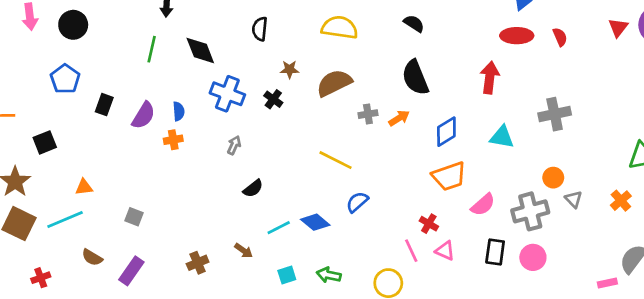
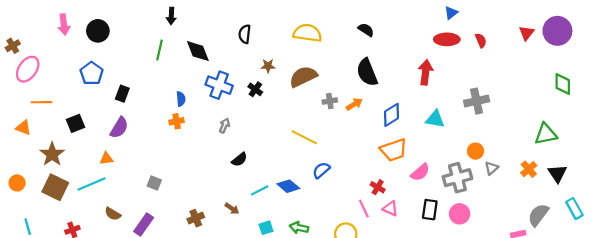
purple semicircle: (143, 115) -> (119, 128), moved
gray triangle: (574, 199) -> (491, 168), turned 32
gray square: (134, 217) -> (154, 183), moved

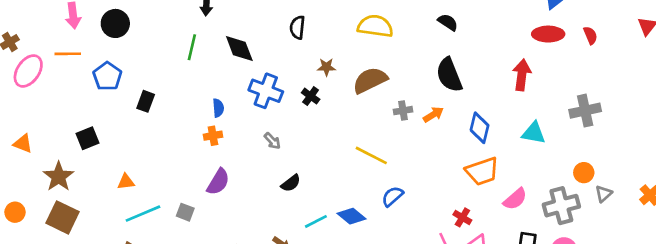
orange line: (41, 102) -> (68, 54), moved
blue diamond: (391, 115) -> (480, 128), turned -45
gray arrow: (224, 126) -> (272, 141), turned 112
purple semicircle: (119, 128) -> (218, 182), moved
cyan line: (91, 184) -> (143, 214), moved

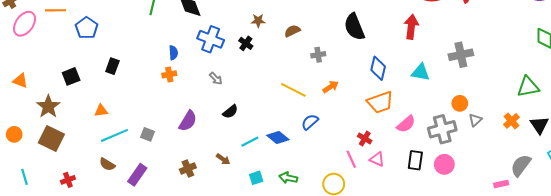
brown semicircle: (370, 80) -> (292, 31), size x0.6
black rectangle: (146, 101) -> (112, 66), moved
orange arrow: (433, 115) -> (331, 87), moved
purple semicircle: (218, 182) -> (188, 121), moved

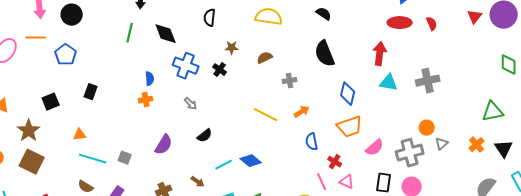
cyan triangle: (421, 72) -> (389, 83), moved
blue semicircle: (310, 122) -> (312, 142), moved, turned -60
cyan line: (114, 135) -> (93, 159), turned 40

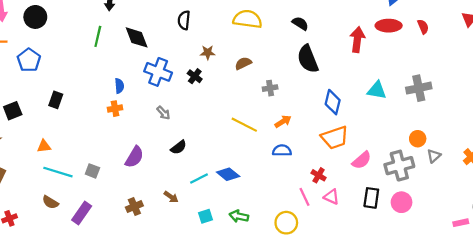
black semicircle: (324, 14) -> (300, 23), moved
red arrow: (380, 54) -> (357, 40), moved
blue semicircle: (312, 142) -> (282, 151), moved, turned 102

